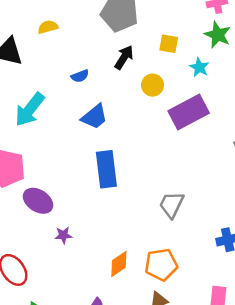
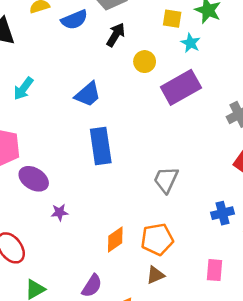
yellow square: (169, 44) -> (172, 19), moved
blue semicircle: (80, 76) -> (74, 20), moved, size x1.5
cyan arrow: (30, 110) -> (23, 89), size x0.7

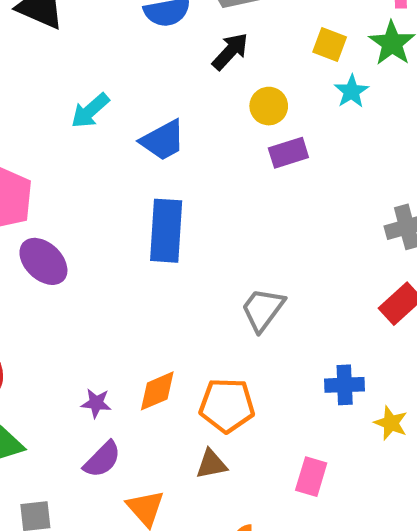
purple rectangle: (181, 87) -> (288, 153), moved, size x0.6
cyan arrow: (23, 89) -> (90, 111), moved
purple star: (60, 212) -> (96, 403), moved

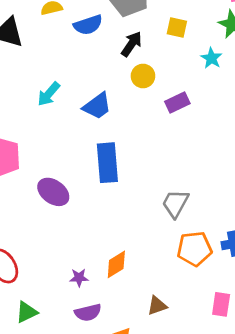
yellow square: (330, 44) -> (177, 28), moved
yellow circle: (269, 106) -> (143, 76), moved
purple ellipse: (43, 261) -> (53, 192), moved
orange pentagon: (227, 405) -> (194, 249), moved
purple semicircle: (102, 459) -> (88, 313), turned 40

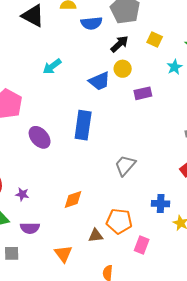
blue trapezoid: (97, 106) -> (99, 81), moved
orange pentagon: (194, 249) -> (119, 221), moved
purple star: (79, 278) -> (22, 194), moved
purple semicircle: (88, 313) -> (30, 228), moved

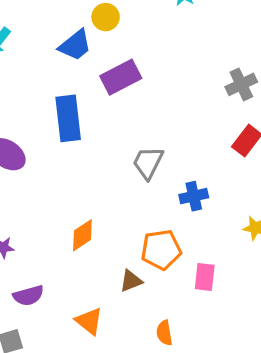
purple rectangle: (143, 93) -> (121, 77), moved, size x1.4
blue cross: (161, 204) -> (194, 196), moved

